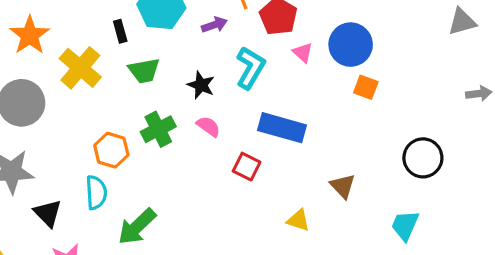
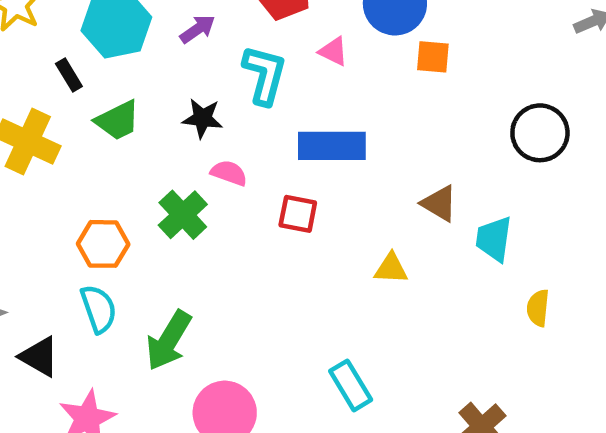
pink triangle: (303, 53) -> (333, 51), moved
green cross: (158, 129) -> (183, 215), moved
cyan trapezoid: (405, 225) -> (494, 239), moved

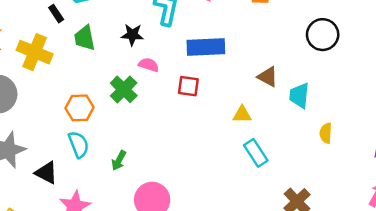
green trapezoid: (118, 120) -> (85, 38), turned 108
green arrow: (169, 340) -> (119, 161), size x0.6
cyan rectangle: (351, 385) -> (256, 153), moved

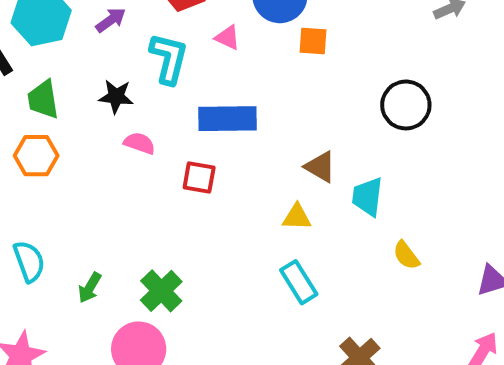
green cross: (124, 89) -> (161, 291), moved
orange hexagon: (80, 108) -> (36, 156), moved
yellow triangle: (242, 115) -> (297, 217), moved
yellow semicircle: (326, 133) -> (406, 255), turned -42

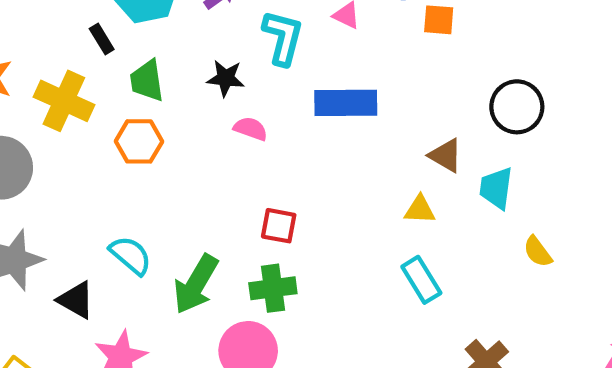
black circle: (406, 105) -> (517, 107), moved
red square: (199, 177) -> (279, 226), moved
cyan semicircle: (29, 261) -> (131, 255), turned -30
green arrow: (90, 288) -> (196, 284), size x1.8
green cross: (161, 291) -> (273, 288), turned 36

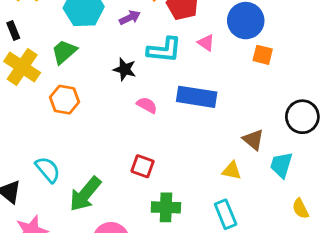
cyan L-shape: (283, 38) -> (164, 50), turned 72
black rectangle: (102, 39) -> (13, 31), moved
green trapezoid: (147, 81) -> (64, 52), moved, turned 48
pink semicircle: (251, 129) -> (147, 105), moved
green cross: (273, 288) -> (166, 207), moved

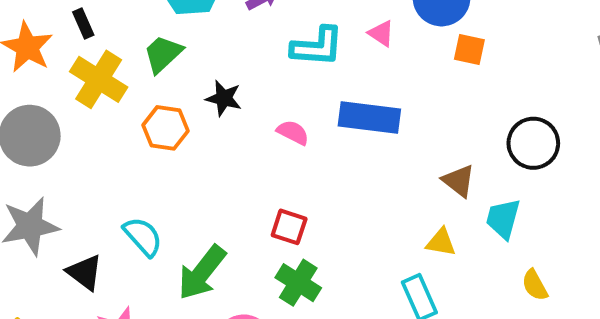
black star: (125, 69) -> (224, 98), moved
yellow triangle: (232, 171) -> (441, 242), moved
green cross: (166, 207) -> (298, 283), moved, turned 32

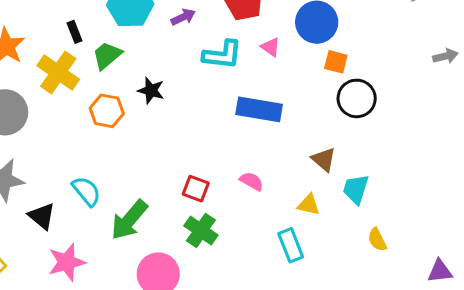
black rectangle: (83, 24) -> (75, 32), moved
pink semicircle: (293, 132) -> (252, 181), moved
black circle: (533, 143) -> (357, 98), moved

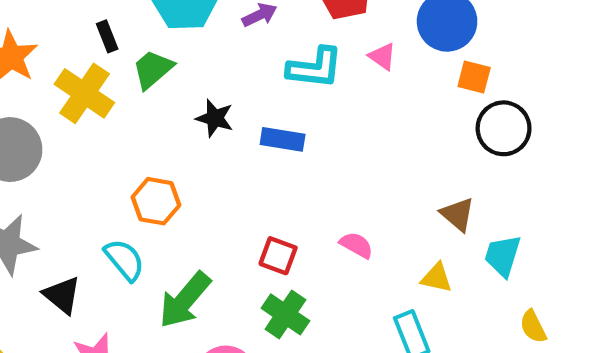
blue rectangle: (259, 109) -> (283, 139), moved, size x0.7
orange hexagon: (107, 111) -> (156, 201), moved

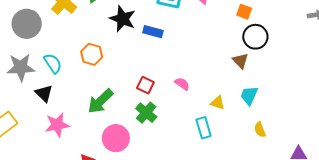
black star: (215, 118) -> (123, 19), size x1.5
brown triangle: (458, 214) -> (240, 61), moved
cyan semicircle: (124, 260) -> (53, 63), moved

